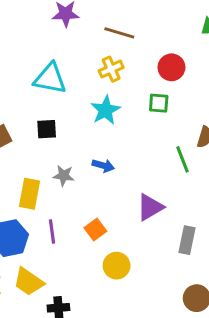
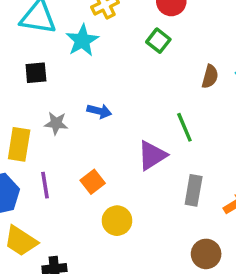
green square: (159, 103) -> (158, 41), turned 35
cyan star: (106, 110) -> (82, 40), moved
green line: (183, 159) -> (184, 127), moved

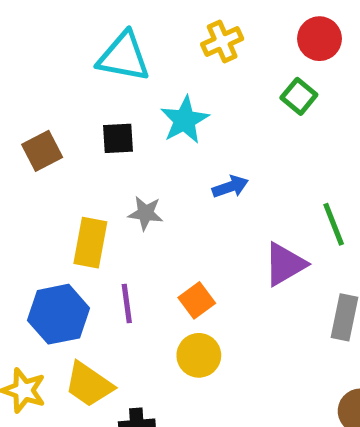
cyan star: (82, 40) -> (185, 120), moved
blue arrow: (99, 111) -> (230, 187), moved, turned -35
yellow circle: (117, 221) -> (199, 355), moved

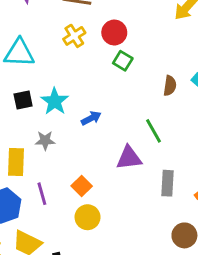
red circle: (319, 39) -> (114, 33), moved
cyan star: (185, 120) -> (55, 101), moved
purple triangle: (285, 264) -> (129, 158), turned 32

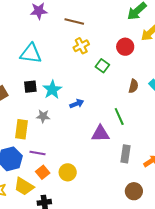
red circle: (114, 33) -> (125, 47), moved
yellow cross: (74, 36) -> (81, 46), moved
orange square: (82, 186) -> (43, 172), moved
purple line: (42, 194) -> (37, 153), turned -70

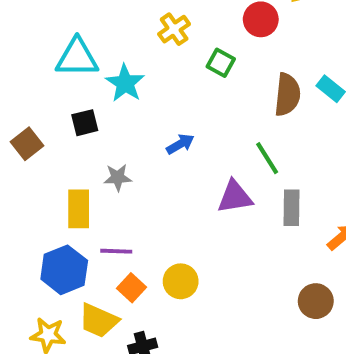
brown semicircle: (133, 86) -> (287, 95), size x1.5
cyan star: (52, 90) -> (125, 83), moved
gray rectangle: (126, 154) -> (291, 208), moved

